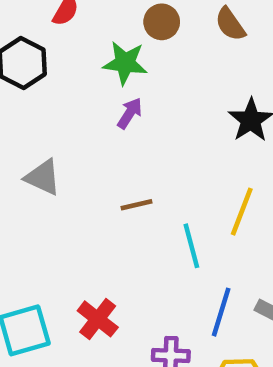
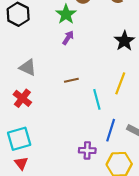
green star: (125, 63) -> (66, 14), turned 30
red cross: (98, 319) -> (22, 98), moved

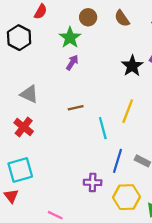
red triangle: (21, 163) -> (11, 196), moved

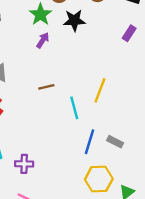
black star: (132, 66) -> (74, 20), moved, turned 30
purple cross: (93, 182) -> (24, 164), moved

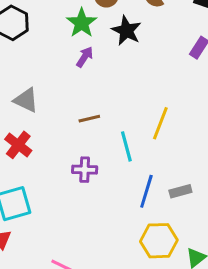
black star: (74, 20) -> (126, 31), turned 30
gray rectangle: (115, 142) -> (180, 191), turned -42
purple cross: (24, 164) -> (85, 170), moved

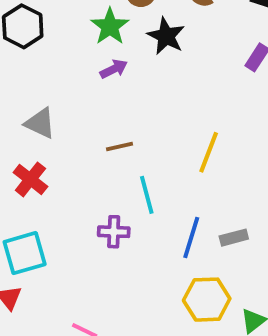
purple arrow: (85, 57) -> (114, 69), turned 30
cyan line: (126, 146) -> (147, 195), moved
purple cross: (85, 170) -> (114, 232), moved

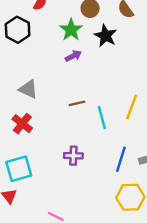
cyan line: (147, 195) -> (102, 118), moved

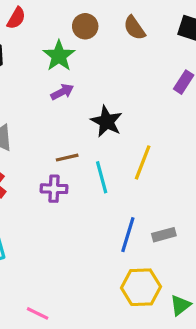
black star: (105, 36) -> (107, 121), moved
purple cross: (73, 156) -> (54, 189), moved

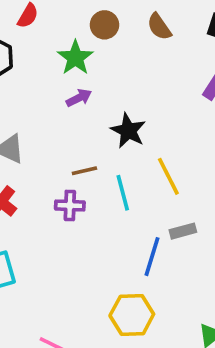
yellow line: (143, 162) -> (168, 176), turned -48
gray rectangle: (164, 235) -> (183, 231), moved
yellow hexagon: (141, 287) -> (132, 315), moved

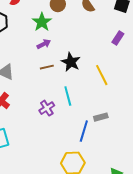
brown line: (84, 171) -> (47, 67), moved
yellow line: (168, 176) -> (102, 75), moved
purple cross: (70, 205) -> (47, 108), moved, turned -35

